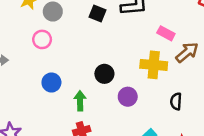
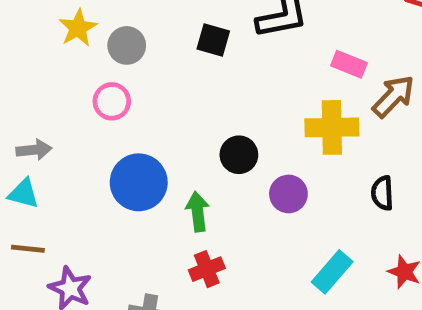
blue circle: (51, 82) -> (139, 182), size x1.5

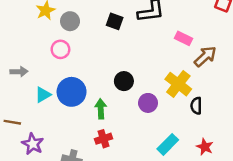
yellow cross: (332, 127) -> (178, 84), moved, turned 35
cyan triangle: (23, 194) -> (43, 95), moved, turned -49

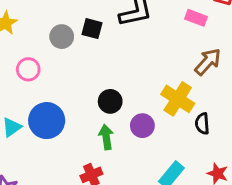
gray circle: (70, 21) -> (62, 37), moved
pink rectangle: (183, 38) -> (196, 18), moved
green arrow: (101, 109) -> (106, 137), moved

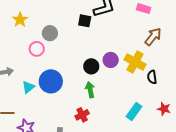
black square: (92, 29) -> (85, 21), moved
gray circle: (62, 37) -> (50, 33), moved
purple circle: (142, 126) -> (111, 60), moved

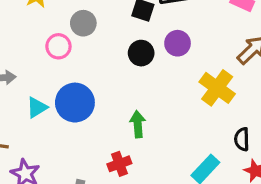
purple circle: (111, 60) -> (178, 43), moved
black circle: (91, 66) -> (141, 53), moved
black semicircle: (152, 77) -> (242, 139), moved

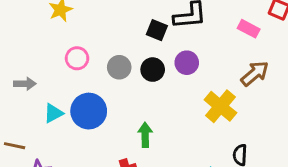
gray circle: (83, 23) -> (119, 67), moved

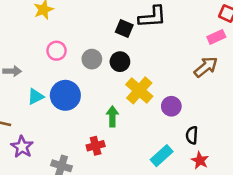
pink rectangle: (249, 29) -> (216, 37), moved, turned -54
purple circle: (187, 63) -> (171, 106), moved
yellow cross: (220, 106) -> (139, 90), moved

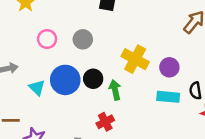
black circle: (120, 62) -> (93, 79), moved
cyan triangle: (36, 96) -> (37, 88), turned -36
cyan rectangle: (162, 156) -> (168, 97), moved, turned 60

